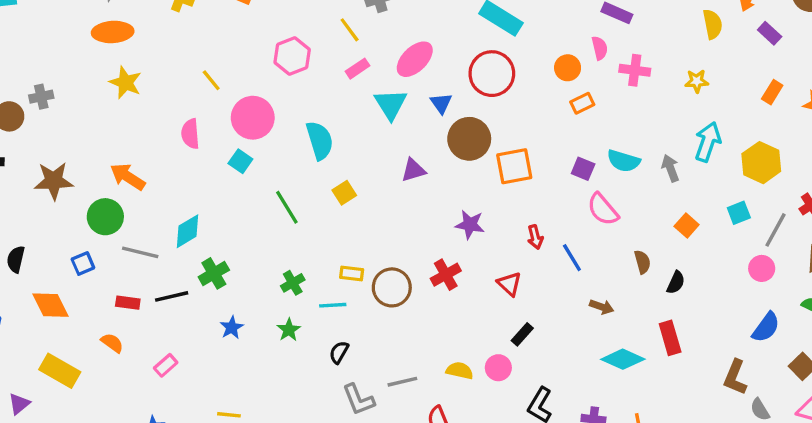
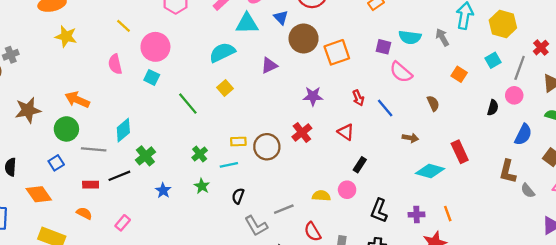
cyan triangle: (391, 104) -> (247, 23), turned -50
cyan semicircle: (320, 140) -> (222, 52), moved, turned -90
black semicircle: (676, 282) -> (493, 108), moved

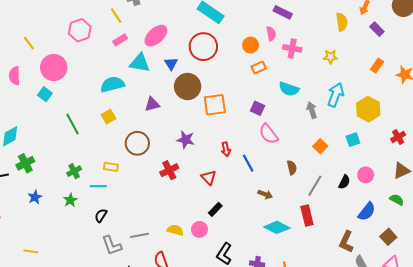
cyan semicircle: (410, 37) -> (289, 89), moved
gray line: (520, 68) -> (315, 186), moved
brown circle: (267, 147) -> (137, 143), moved

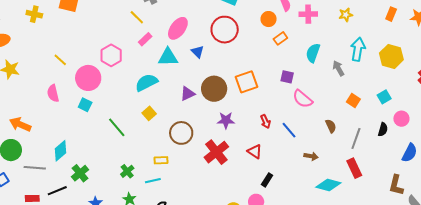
pink hexagon: (80, 30) -> (111, 55), moved
brown circle: (188, 86) -> (214, 89), moved
cyan semicircle: (289, 89) -> (313, 53), turned 102
cyan square: (353, 140) -> (384, 97), moved
red cross: (169, 170) -> (216, 152), size x1.4

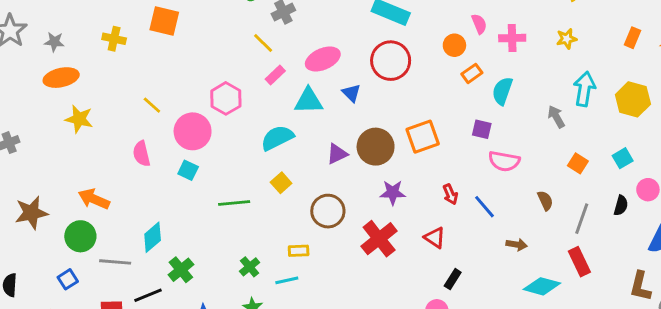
pink ellipse: (178, 28) -> (323, 59), turned 30
cyan semicircle: (313, 53) -> (502, 91), moved
pink semicircle: (303, 99) -> (504, 161), turned -30
green line: (117, 127) -> (234, 203), turned -55

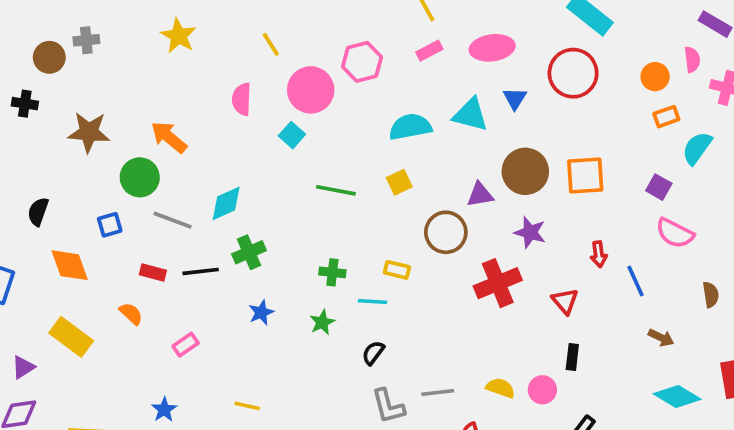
cyan triangle: (308, 101) -> (470, 115), moved
purple triangle: (337, 154) -> (480, 195), moved
green cross: (250, 267) -> (332, 272), turned 30
black rectangle: (453, 279) -> (572, 357), turned -42

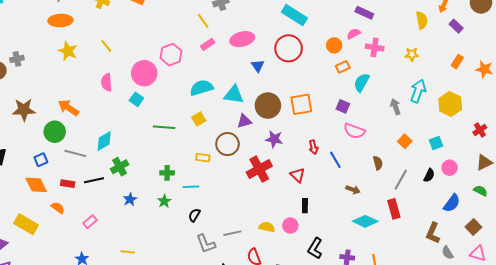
yellow line: (271, 44) -> (106, 46), moved
pink semicircle: (692, 60) -> (354, 34), turned -104
cyan triangle: (470, 115) -> (234, 95), moved
orange diamond: (70, 265) -> (36, 185), moved
yellow rectangle: (397, 270) -> (203, 158), moved

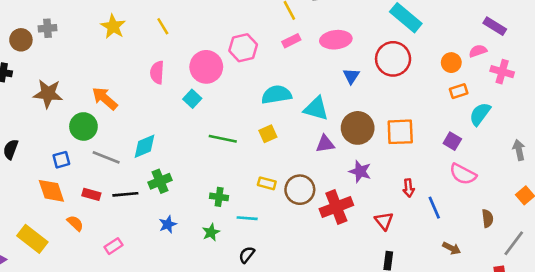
brown circle: (227, 144) -> (300, 190), moved

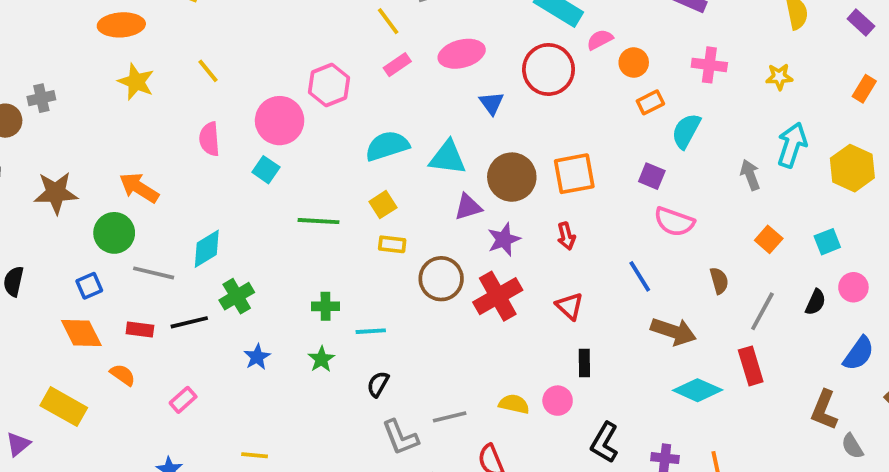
pink semicircle: (478, 51) -> (600, 40), moved
purple star: (360, 171) -> (504, 239), moved, turned -30
yellow rectangle: (267, 183) -> (392, 244), moved
red arrow: (409, 188) -> (566, 236), moved
brown arrow: (452, 248) -> (673, 331), size x1.6

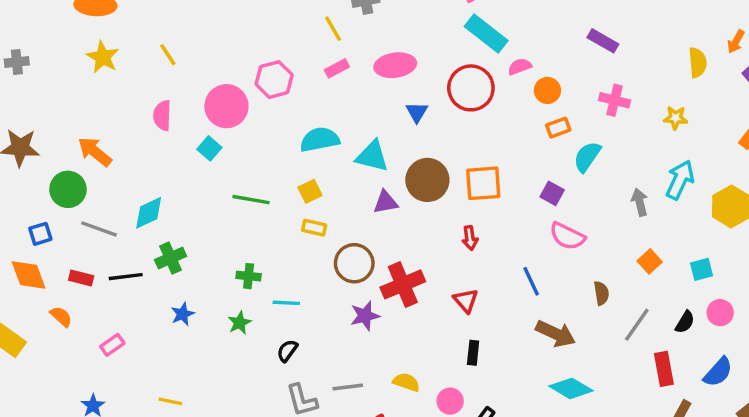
purple star: (504, 239) -> (365, 316), moved
red rectangle: (751, 366) -> (664, 369), moved
pink circle: (558, 401) -> (450, 401), moved

